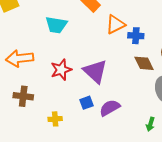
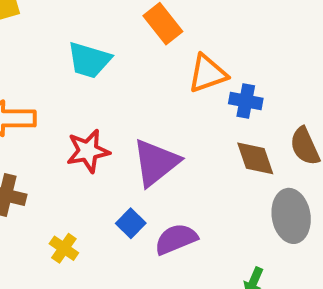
purple triangle: (95, 71) -> (156, 163), turned 32
blue square: (86, 103) -> (131, 223), turned -32
yellow cross: (55, 119) -> (64, 248), turned 32

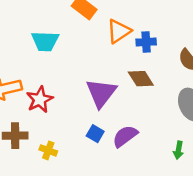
red star: (88, 151) -> (40, 100), moved
brown diamond: (255, 158) -> (141, 79), moved
yellow cross: (64, 248) -> (48, 150), moved

